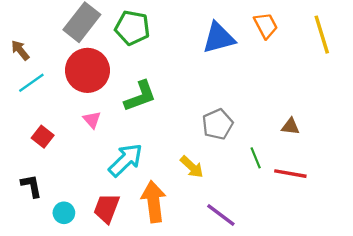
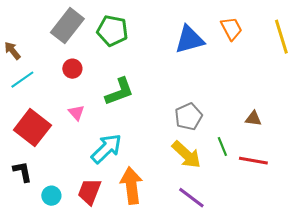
red circle: (87, 70) -> (72, 69), size x0.5
red square: (43, 137) -> (32, 128), size x1.8
yellow arrow: (192, 167) -> (186, 155), moved, size x1.4

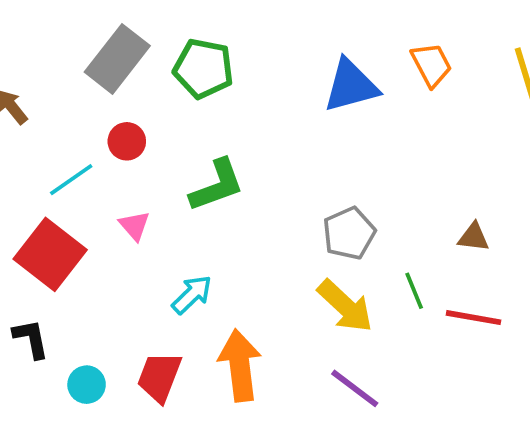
cyan line: (22, 80) -> (71, 180), moved
cyan arrow: (106, 149) -> (192, 295), size x0.7

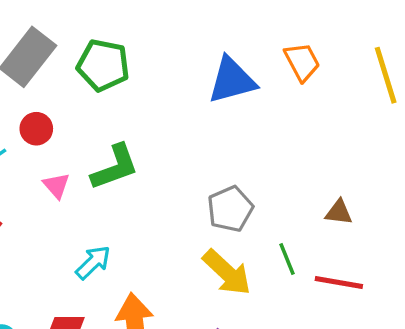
pink triangle: (134, 226) -> (56, 186), moved

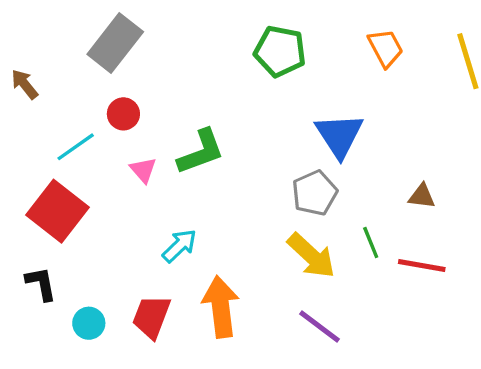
green pentagon: (103, 65) -> (280, 51), moved
blue triangle: (232, 80) -> (339, 135), moved, turned -48

